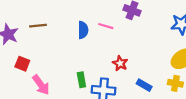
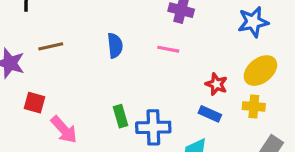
pink line: (106, 26) -> (168, 49), moved
red star: (120, 63) -> (216, 84), moved

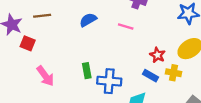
blue semicircle: (115, 46) -> (88, 20), turned -120
red square: (35, 103) -> (28, 43), moved
yellow cross: (254, 106) -> (174, 73), moved

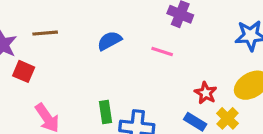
yellow cross: (174, 73) -> (228, 118), turned 32

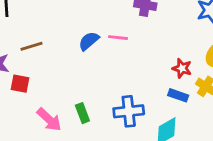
pink line: (162, 52) -> (118, 38), moved
green rectangle: (106, 112) -> (82, 113), moved

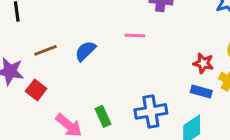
blue semicircle: (89, 41) -> (85, 51), moved
red square: (20, 84) -> (36, 90), turned 30

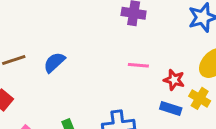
pink line: (135, 36) -> (138, 65), moved

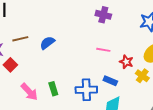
blue rectangle: (171, 109) -> (110, 81), moved

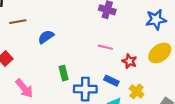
brown line: (20, 39) -> (18, 22), moved
yellow cross: (142, 76) -> (137, 91), moved
green rectangle: (53, 89) -> (64, 73), moved

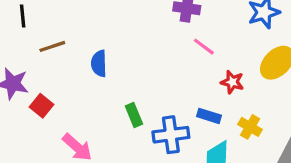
blue semicircle: (46, 37) -> (99, 63), turned -49
pink line: (105, 47) -> (204, 47), moved, turned 32

